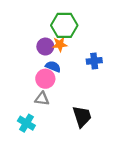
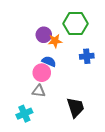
green hexagon: (64, 25) -> (76, 24), moved
purple circle: (45, 47) -> (44, 35), moved
cyan cross: (26, 123) -> (24, 114), turned 35

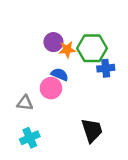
green hexagon: (76, 24) -> (92, 48), moved
gray triangle: (39, 91) -> (25, 103), moved

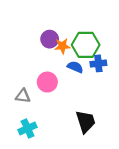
blue semicircle: (60, 74) -> (75, 67), moved

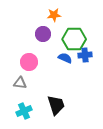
orange star: (62, 46) -> (54, 15), moved
pink circle: (47, 82) -> (29, 62), moved
black trapezoid: (86, 121) -> (56, 105), moved

